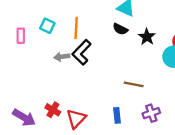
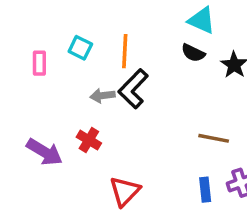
red cross: (53, 110) -> (89, 140), moved
blue rectangle: (117, 115) -> (205, 190), moved
purple arrow: (24, 118) -> (44, 152), moved

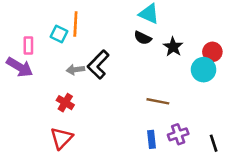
orange line: (125, 51) -> (75, 24), moved
purple arrow: (44, 152) -> (20, 67), moved
red triangle: (125, 191) -> (61, 138), moved

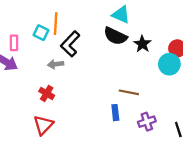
black semicircle: (143, 38) -> (115, 36), size x1.5
black L-shape: (98, 65) -> (70, 44), moved
blue rectangle: (152, 139) -> (115, 113), moved

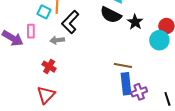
pink rectangle: (14, 43) -> (31, 31), moved
blue rectangle: (115, 113) -> (126, 84), moved, size x1.5

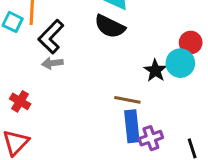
black star: (135, 22) -> (155, 70), moved
gray arrow: (57, 40) -> (52, 63), moved

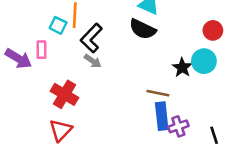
red circle: (191, 43) -> (213, 30), moved
gray arrow: (52, 63) -> (93, 61), turned -138
red cross: (20, 101) -> (64, 94), size x1.5

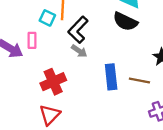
red cross: (64, 94) -> (53, 82), turned 35
blue rectangle: (162, 116) -> (111, 77), moved

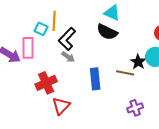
pink rectangle: (32, 40) -> (28, 48), size x1.5
brown line: (139, 81) -> (125, 73), moved
red triangle: (50, 115) -> (61, 106), moved

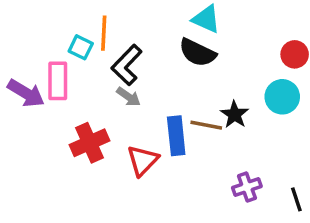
black star: (138, 62) -> (235, 114), moved
brown line: (125, 73) -> (206, 125), moved
red triangle: (61, 106) -> (143, 160), moved

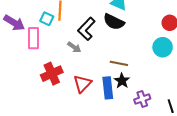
black L-shape: (127, 65) -> (86, 29), moved
purple arrow: (26, 93) -> (14, 23), moved
black star: (235, 114) -> (122, 81), moved
blue rectangle: (176, 136) -> (108, 88), moved

